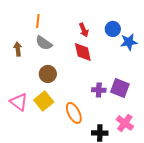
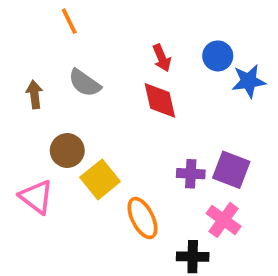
orange line: (38, 21) -> (69, 21), moved, turned -32
brown circle: (48, 74) -> (67, 151), moved
yellow square: (44, 101) -> (100, 179), moved
pink cross: (125, 123) -> (224, 220), moved

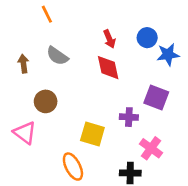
purple square: (231, 170) -> (156, 98), moved
yellow square: (100, 179) -> (92, 134), moved, turned -35
orange ellipse: (142, 218) -> (73, 167), moved

